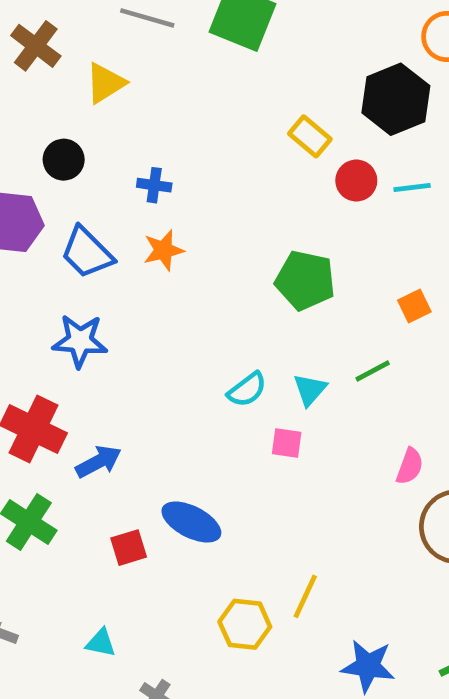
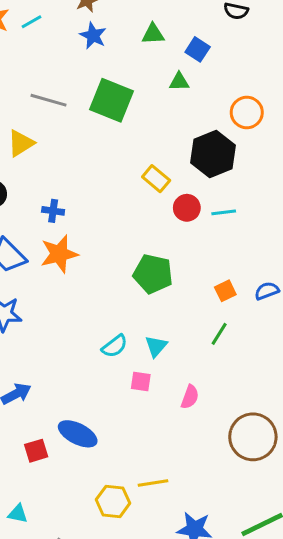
orange star: (164, 250) -> (59, 254), size x1.4
green line: (373, 371) -> (219, 334), moved, turned -30
pink semicircle: (410, 466) -> (190, 397), moved
yellow line: (305, 596) -> (153, 483), turned 56

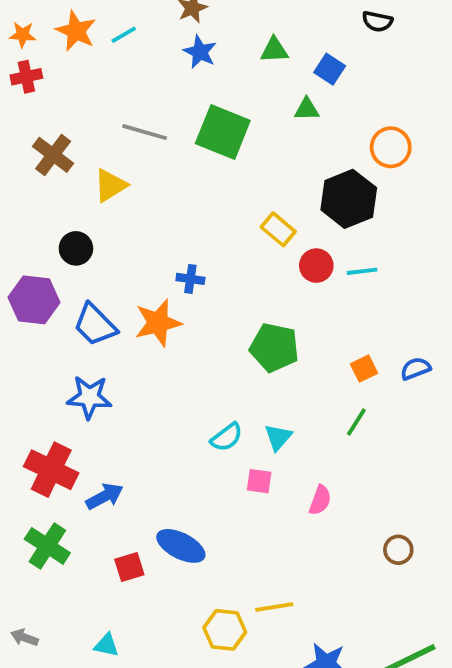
blue cross: (53, 211) -> (190, 279), moved
brown circle: (253, 437) -> (398, 550), size x0.5

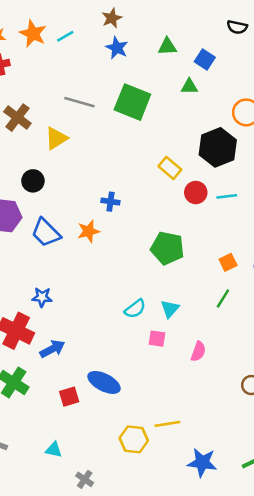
orange star: (158, 323) -> (89, 231), size x0.7
blue star: (89, 397) -> (42, 297), moved, size x0.7

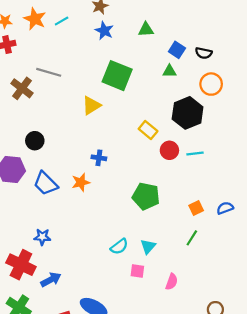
black semicircle: (237, 27) -> (204, 53), moved
blue square: (205, 59) -> (177, 50), moved
green triangle: (189, 87) -> (169, 71), moved
gray line: (79, 102) -> (49, 72), moved
yellow triangle: (56, 138) -> (91, 105), moved

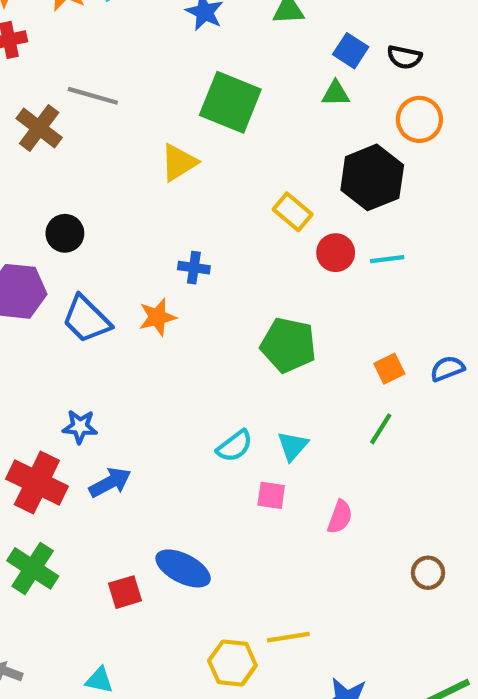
blue arrow: (51, 280) -> (110, 483), moved

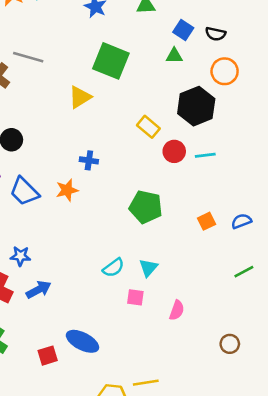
green line: (381, 429) -> (244, 272), moved, turned 30

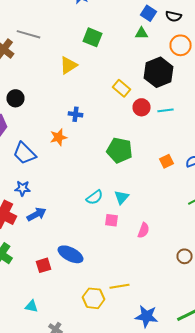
green square: (111, 61) -> (92, 37), size x0.7
blue trapezoid: (24, 191) -> (24, 153), moved

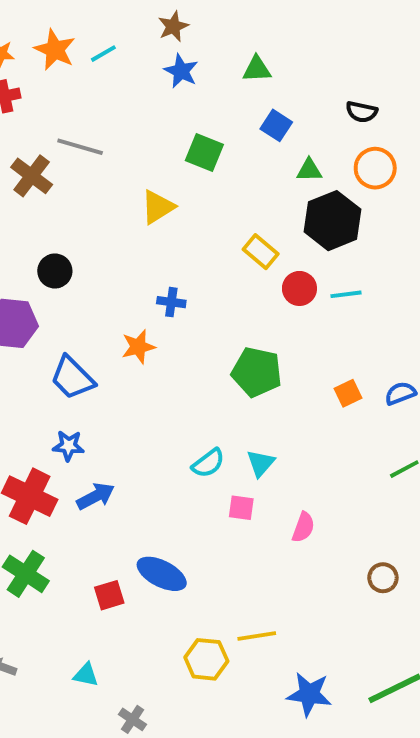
blue square: (148, 13) -> (276, 125), moved
green triangle: (142, 33) -> (309, 170), moved

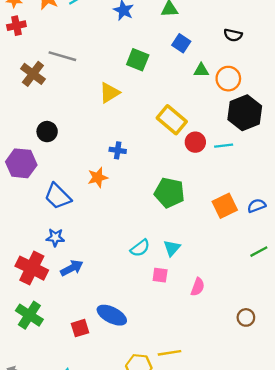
orange circle: (375, 168) -> (228, 79), moved
black hexagon: (332, 221) -> (245, 113), moved
yellow rectangle: (261, 252) -> (172, 120), size x1.4
orange square: (348, 393) -> (225, 206), size x1.5

